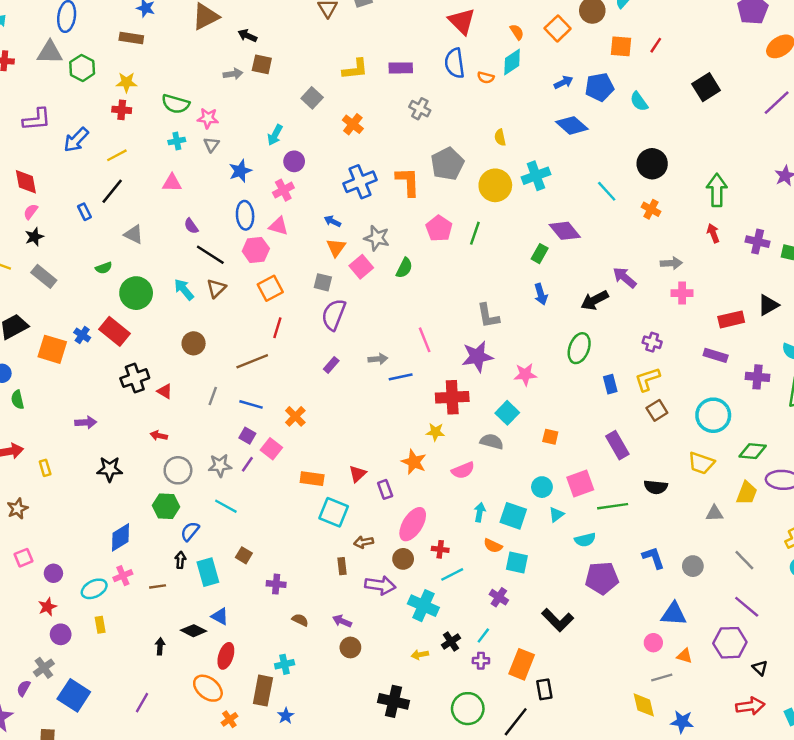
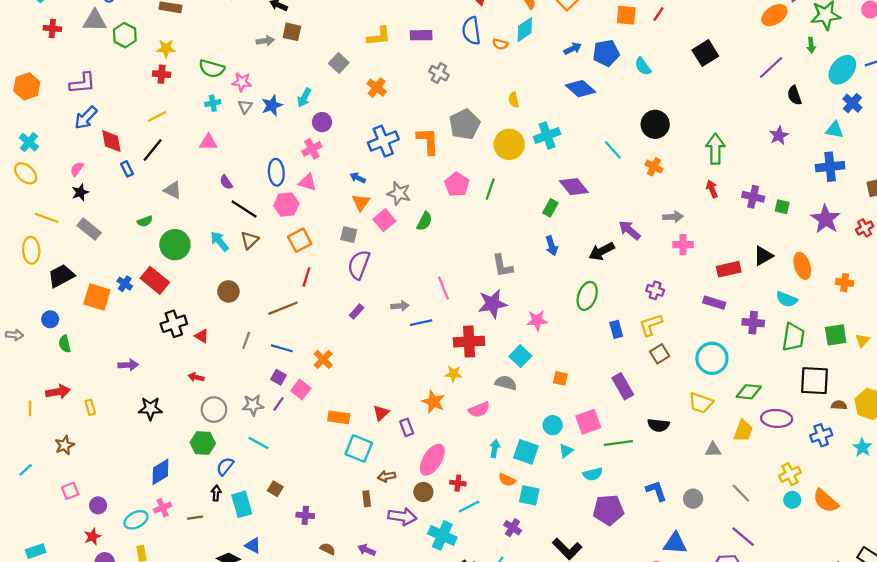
blue arrow: (76, 140) -> (86, 118), moved
blue star: (240, 171) -> (272, 105), moved
red diamond: (26, 182) -> (111, 141), moved

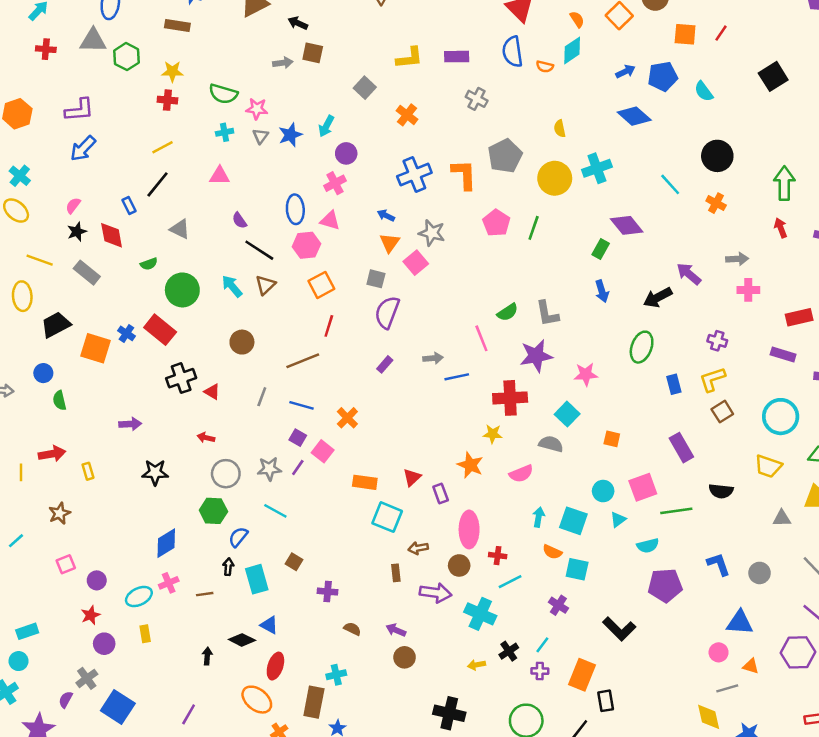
red diamond: (111, 141) -> (112, 235), moved
green semicircle: (425, 221) -> (508, 312), moved, turned 30
pink ellipse: (432, 460) -> (469, 529), turned -32

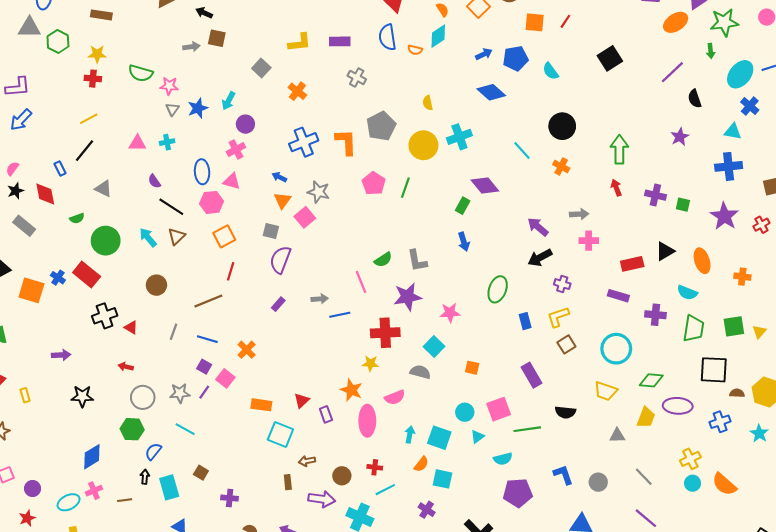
cyan cross: (225, 132) -> (167, 142), moved
black arrow: (658, 297) -> (540, 258), moved
pink ellipse: (469, 529) -> (367, 421), moved
orange semicircle: (552, 552) -> (421, 464), turned -77

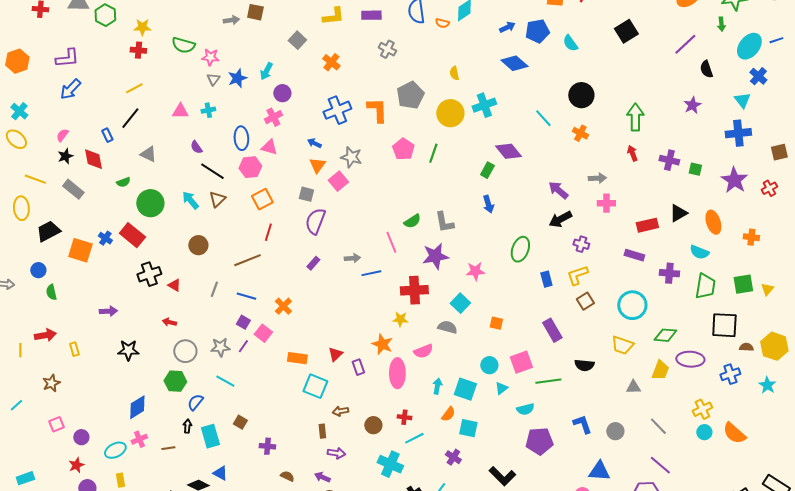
cyan triangle: (733, 131) -> (742, 100), turned 42
purple arrow: (322, 499) -> (336, 453), moved, size x0.7

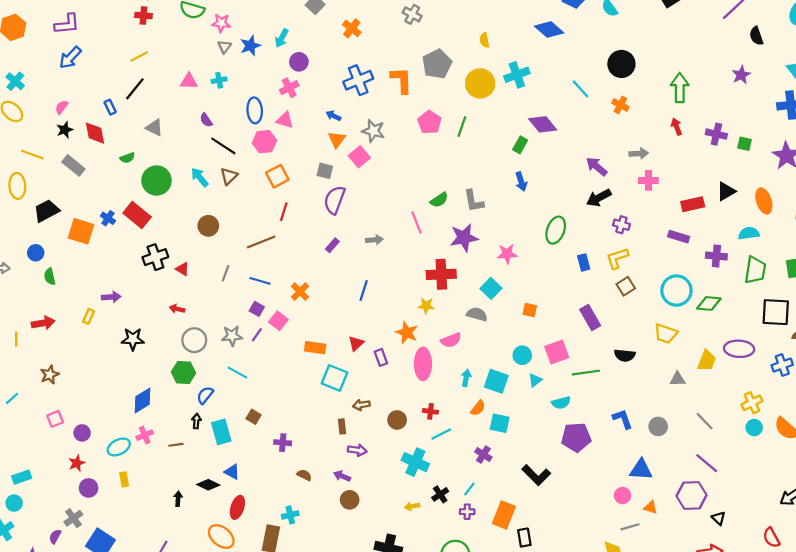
cyan semicircle: (699, 252) -> (749, 233), turned 150
blue line: (371, 273) -> (364, 291), moved, turned -60
green diamond: (665, 335) -> (709, 303), moved
yellow rectangle: (74, 349) -> (89, 316), moved, turned 40

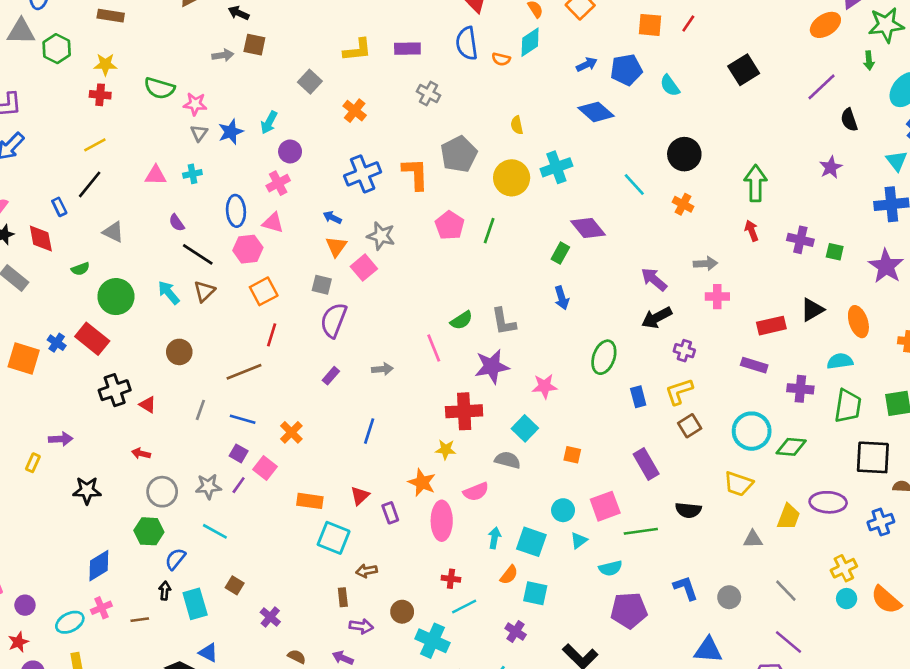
brown circle: (397, 420) -> (402, 612), moved
purple cross: (283, 443) -> (270, 617), turned 35

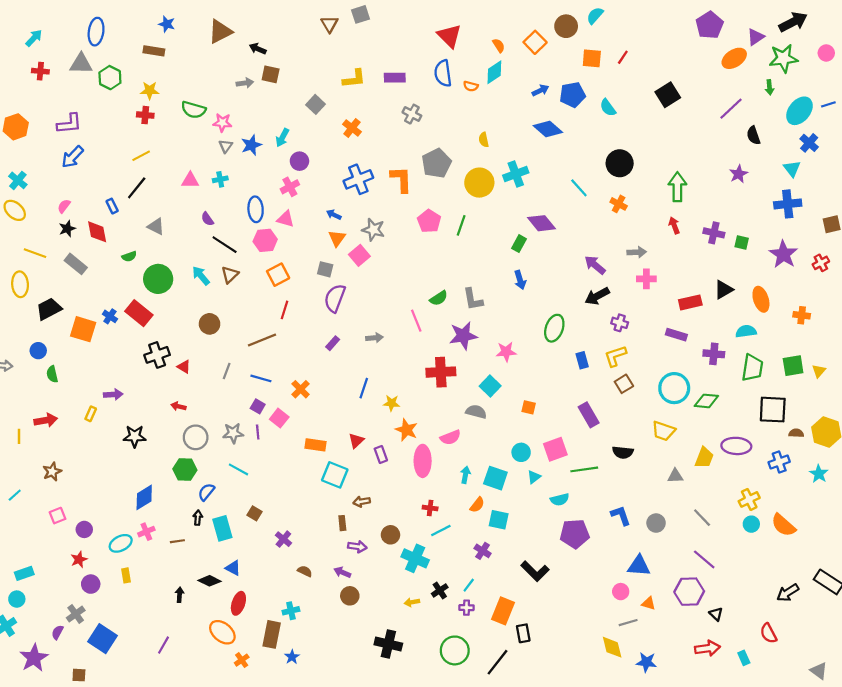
yellow star: (446, 450) -> (392, 403), moved
purple line: (239, 485) -> (258, 432), turned -40

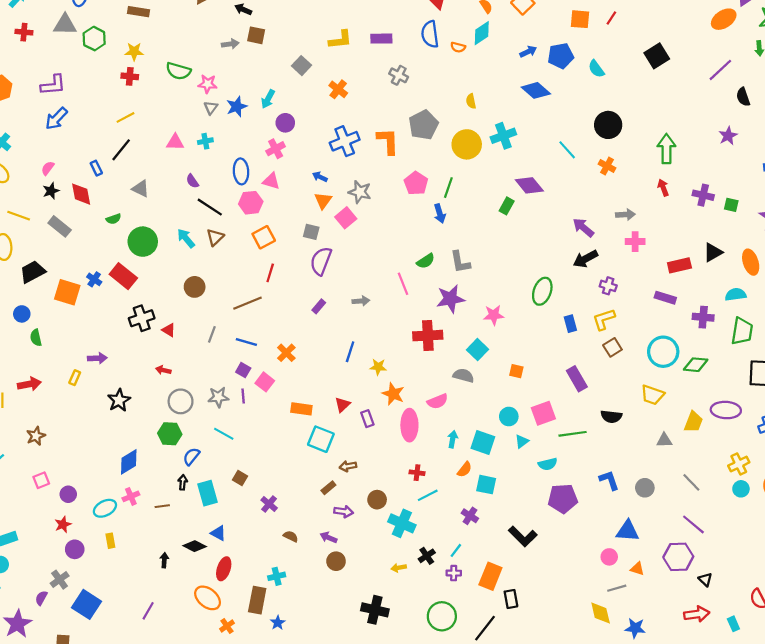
blue arrow: (520, 280) -> (440, 214), moved
black star: (135, 436) -> (119, 400), turned -30
brown rectangle: (342, 523) -> (328, 488), turned 56

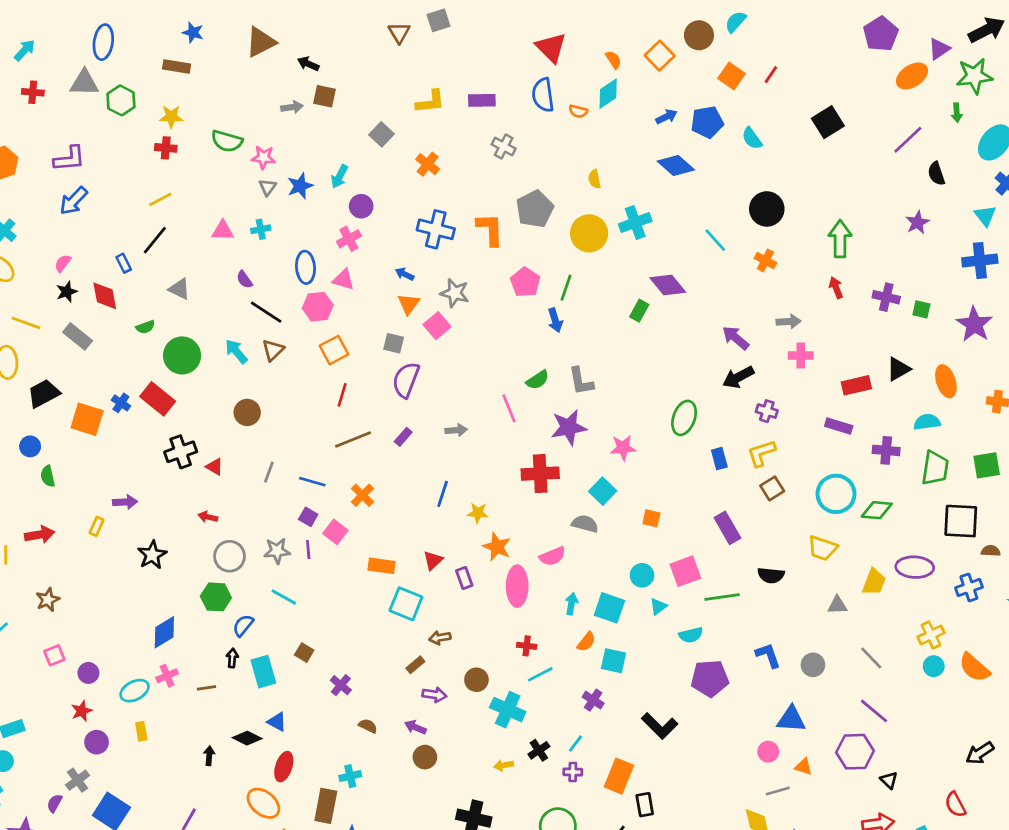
orange square: (580, 19) -> (732, 76), turned 30
blue cross: (345, 141) -> (436, 229), turned 36
brown line: (247, 303) -> (353, 440), moved

